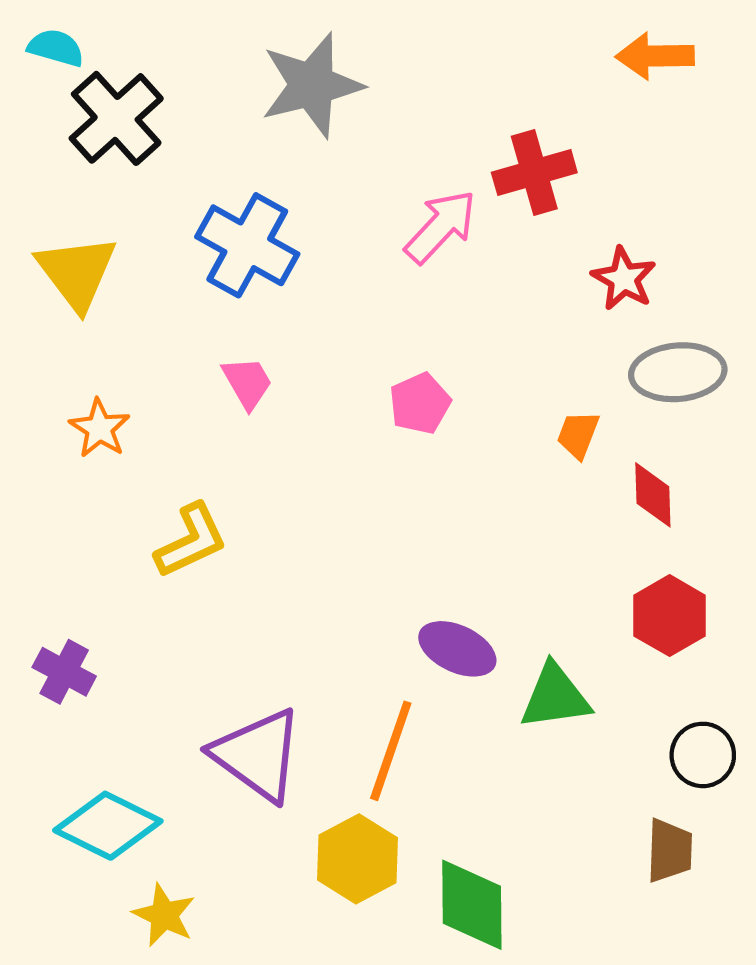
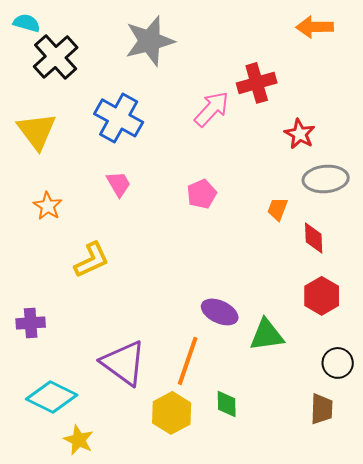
purple cross: (64, 672) -> (31, 323), turned -32
green diamond: (472, 905) -> (227, 404), moved, size x0.6

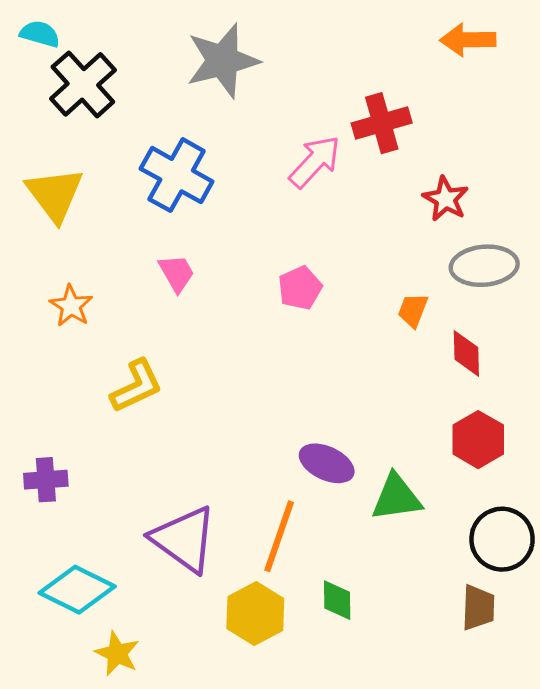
black circle: (338, 363) -> (502, 539), size x1.4

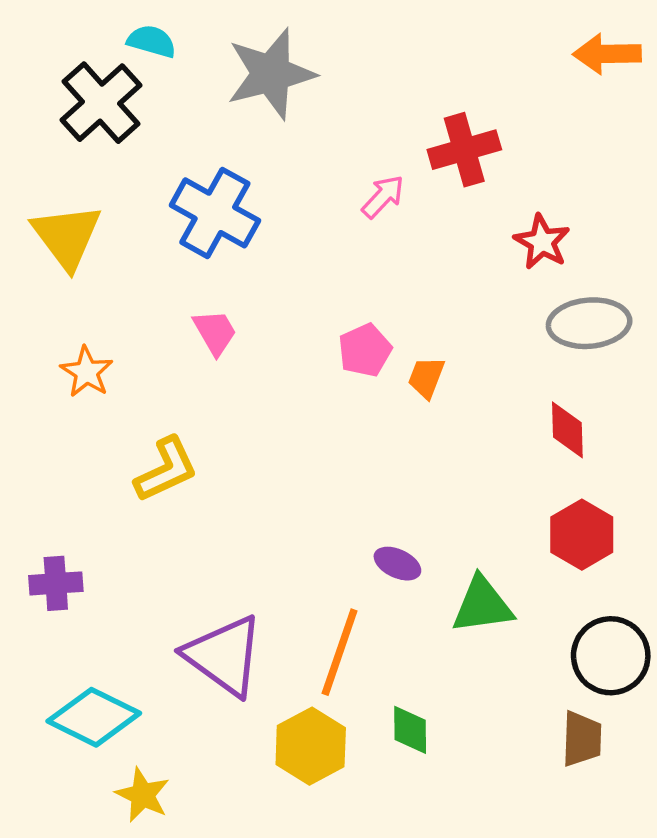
cyan semicircle: (40, 34) -> (152, 41), moved
orange arrow: (468, 40) -> (607, 54), moved
pink arrow: (315, 162) -> (383, 197), size x0.7
orange trapezoid: (413, 310) -> (426, 377), moved
purple ellipse: (327, 463) -> (397, 564), size x0.7

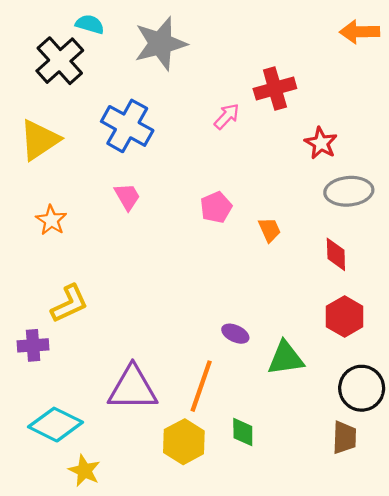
yellow triangle: (67, 236) -> (39, 140), turned 33
orange trapezoid: (426, 377) -> (270, 230), moved, turned 135
yellow L-shape: (166, 470) -> (69, 304), moved
purple triangle: (224, 656) -> (133, 388), turned -36

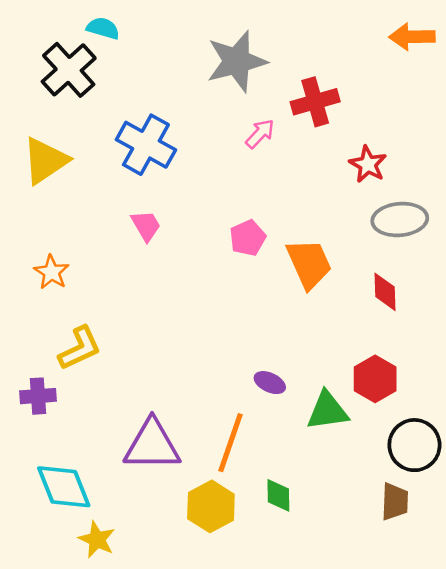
gray star: (160, 44) -> (237, 61), moved
orange star: (51, 220) -> (52, 272), moved
orange trapezoid: (270, 230) -> (309, 264), size x1.8
red hexagon: (345, 316) -> (375, 379), moved
cyan diamond: (55, 425) -> (64, 487), turned 42

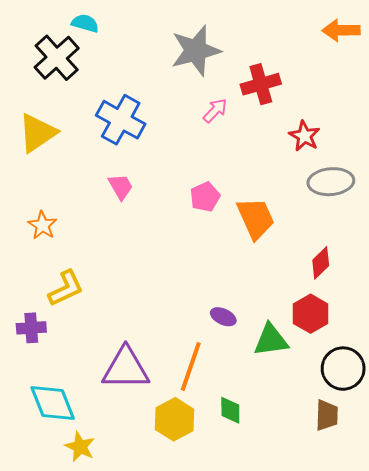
red diamond: (385, 292) -> (321, 263), moved, turned 48

